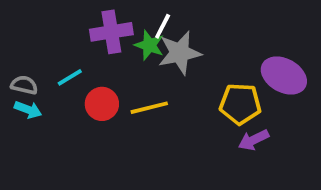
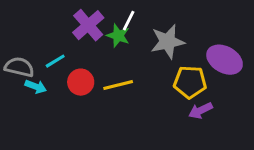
purple cross: (111, 32) -> (88, 25), turned -32
gray star: (180, 53) -> (168, 42), moved
gray semicircle: (24, 85) -> (19, 67), size x1.4
cyan arrow: (28, 110) -> (36, 87), moved

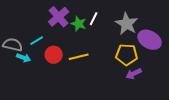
white line: (129, 21) -> (94, 19), moved
gray star: (168, 42) -> (127, 24), moved, turned -30

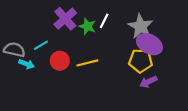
purple ellipse: (150, 40) -> (149, 44), moved

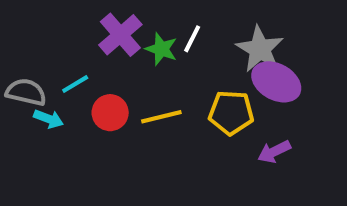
yellow pentagon: (141, 61) -> (231, 113), moved

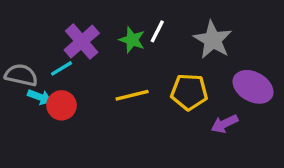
purple cross: (120, 35) -> (82, 42), moved
purple ellipse: (276, 82) -> (253, 87), moved
red circle: (110, 113) -> (62, 105), moved

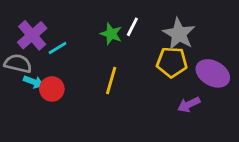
purple cross: (82, 42) -> (32, 35), moved
cyan line: (62, 68) -> (58, 48), moved
yellow pentagon: (189, 92) -> (172, 62), moved
yellow line: (132, 95) -> (111, 80), turned -60

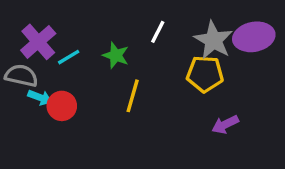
green star: (111, 34) -> (116, 55), moved
purple ellipse: (213, 73) -> (254, 37), moved, turned -40

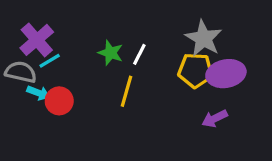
white line: (158, 32) -> (139, 54), moved
purple ellipse: (254, 37) -> (226, 74), moved
cyan line: (69, 57) -> (50, 61), moved

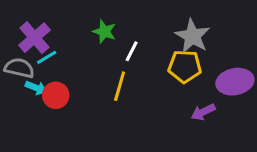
green star: (110, 53) -> (104, 32), moved
purple ellipse: (226, 74) -> (235, 82), moved

